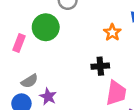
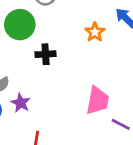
black cross: (100, 66) -> (46, 54), moved

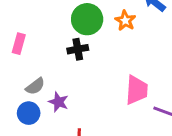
green circle: (20, 25) -> (87, 19), moved

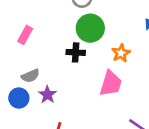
orange star: (125, 21) -> (121, 53), moved
pink trapezoid: (137, 90) -> (111, 84), moved

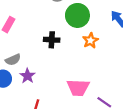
green circle: (90, 28) -> (77, 15), moved
pink trapezoid: (111, 84) -> (78, 88), moved, turned 75

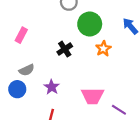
black cross: (52, 40) -> (65, 49), turned -35
purple star: (27, 76) -> (52, 87), moved

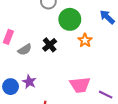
gray semicircle: (27, 70) -> (25, 50), moved
purple star: (52, 87) -> (29, 82), moved

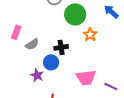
black cross: (50, 45) -> (61, 47), moved, turned 32
blue circle: (11, 87) -> (51, 62), moved

